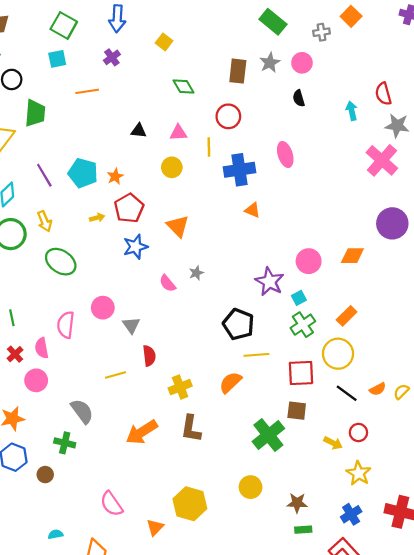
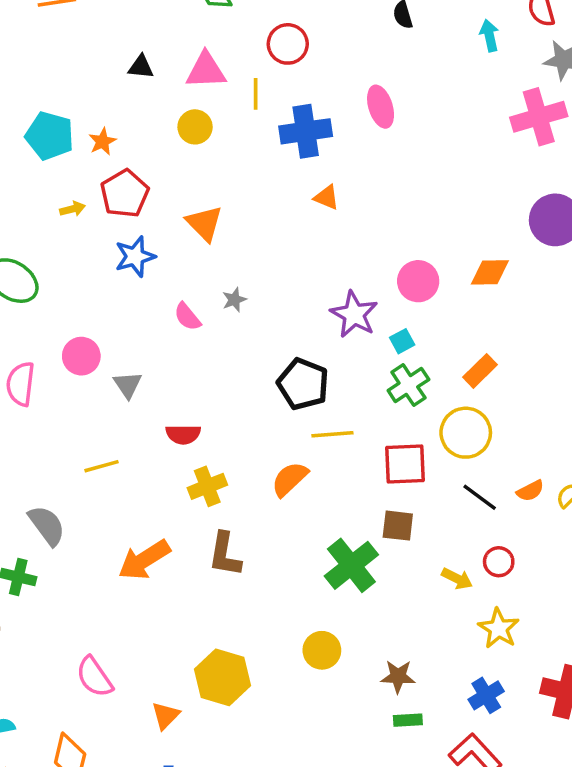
pink triangle: (178, 133) -> (206, 71), size x1.4
pink cross: (382, 160) -> (539, 117), turned 32
red semicircle: (149, 356) -> (183, 434), moved, turned 96

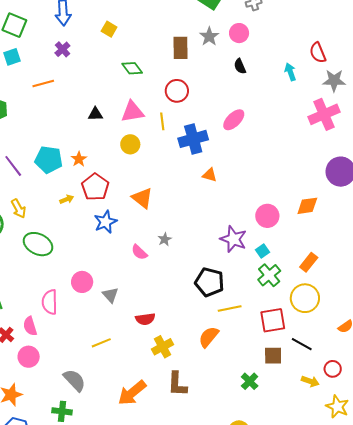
pink ellipse: (381, 107) -> (234, 120), turned 70
black line: (480, 497) -> (302, 344), moved
green cross: (351, 565) -> (250, 381), size x0.6

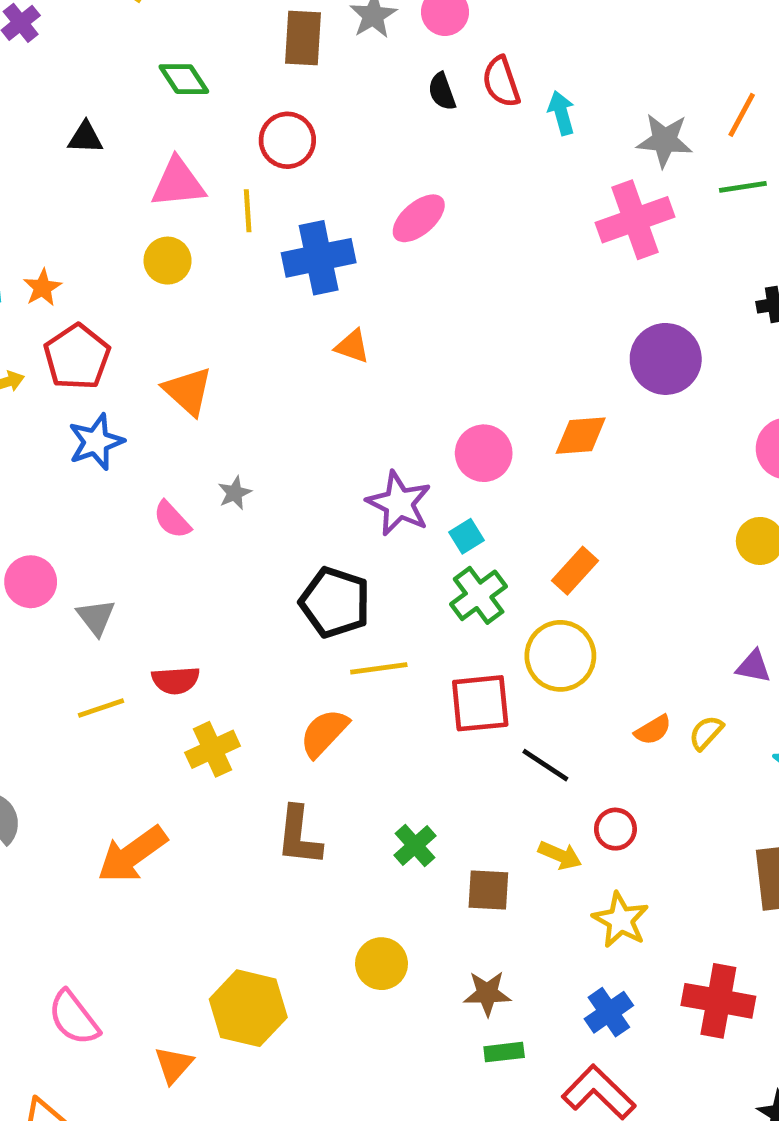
red semicircle: (318, 53) -> (501, 82), moved
black triangle: (95, 114) -> (85, 138), moved
yellow line: (101, 343) -> (101, 708), moved
brown square: (273, 356) -> (488, 890), moved
brown L-shape: (177, 384) -> (299, 836), moved

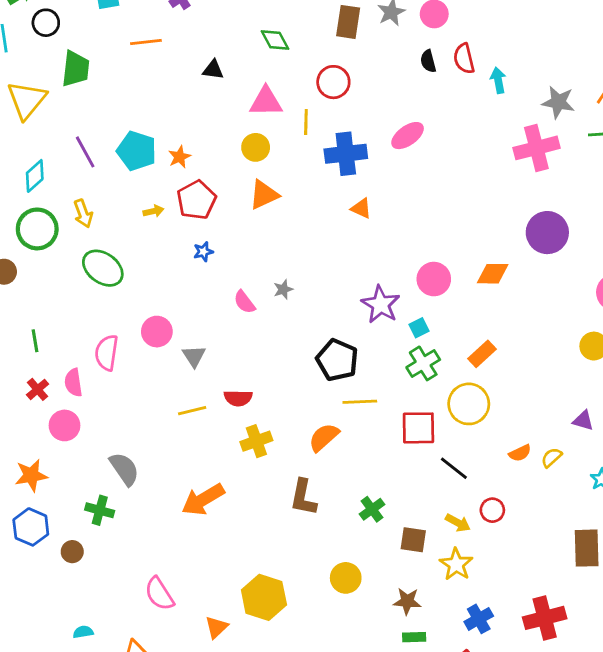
orange triangle: (188, 391) -> (264, 195), moved, turned 48
blue star: (96, 442) -> (203, 252), size x0.6
yellow star: (621, 920) -> (456, 564), moved
red cross: (718, 1001) -> (545, 618), turned -30

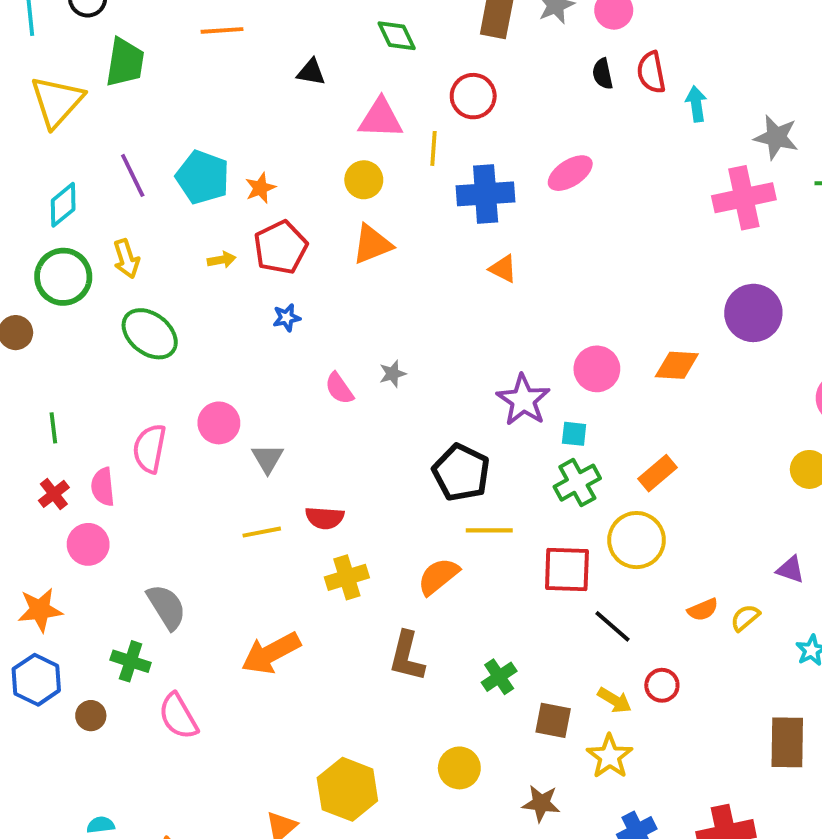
cyan square: (419, 328) -> (574, 434), turned 30
pink semicircle: (159, 594) -> (178, 716), moved

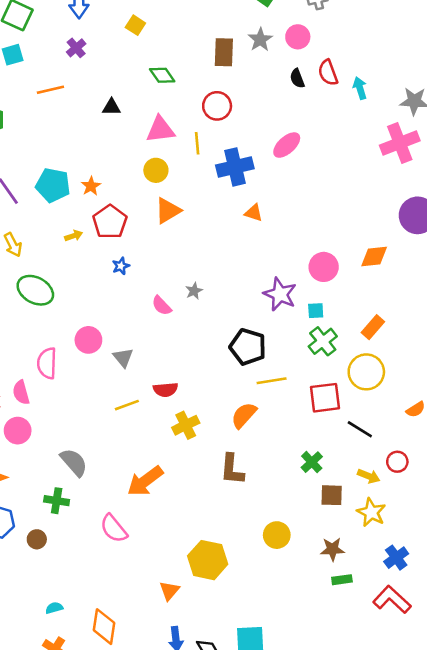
green cross: (499, 677) -> (312, 462), moved
pink semicircle: (178, 716) -> (114, 529), moved

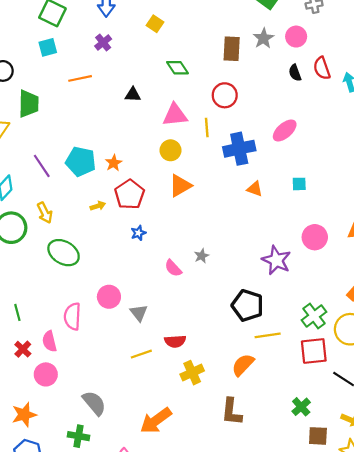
cyan square: (316, 311) -> (299, 184), moved
green cross: (323, 341) -> (314, 316), moved

